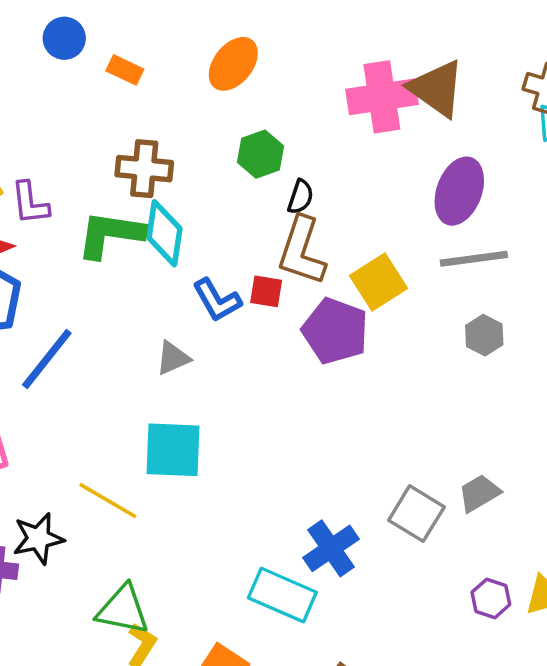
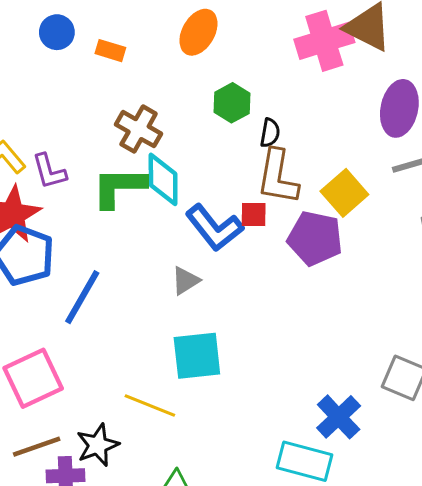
brown cross: (144, 169) -> (139, 129), turned 33
blue L-shape: (217, 300) -> (214, 228), size x1.4

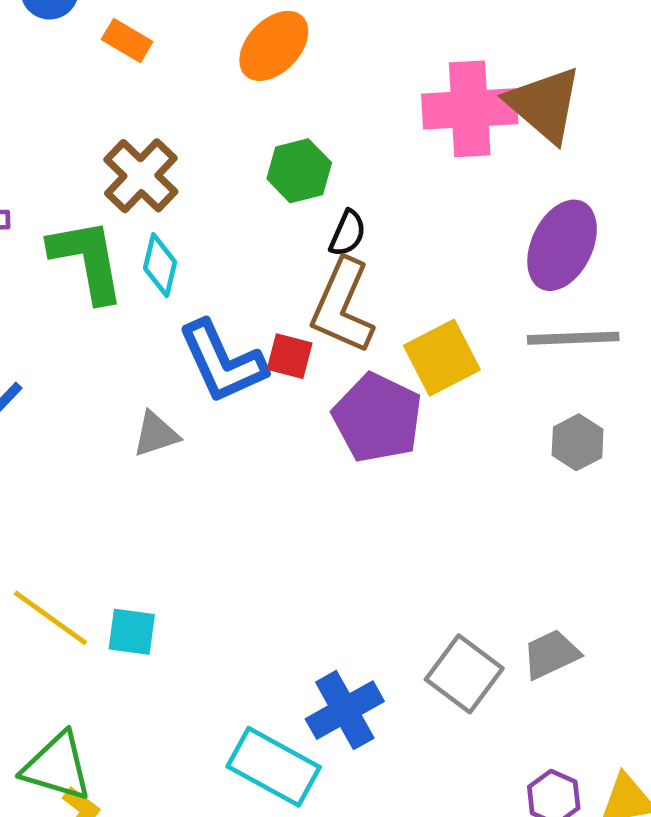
cyan diamond: (163, 179) -> (160, 265), size x0.7
green L-shape: (119, 187) -> (87, 260), turned 66
cyan square: (197, 356) -> (132, 632), moved, size x0.6

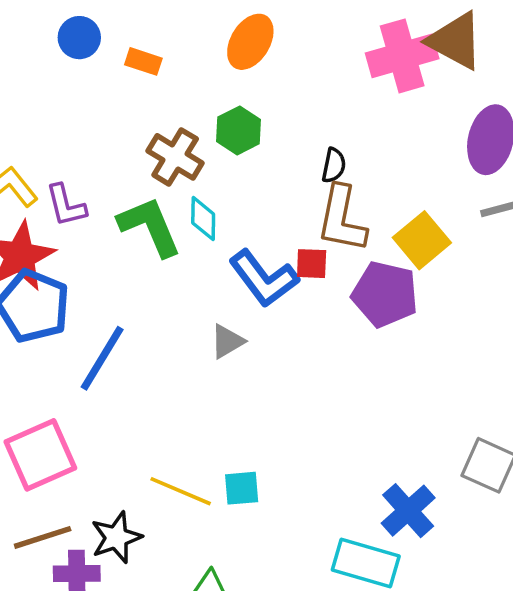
green hexagon: (299, 171) -> (238, 130), moved

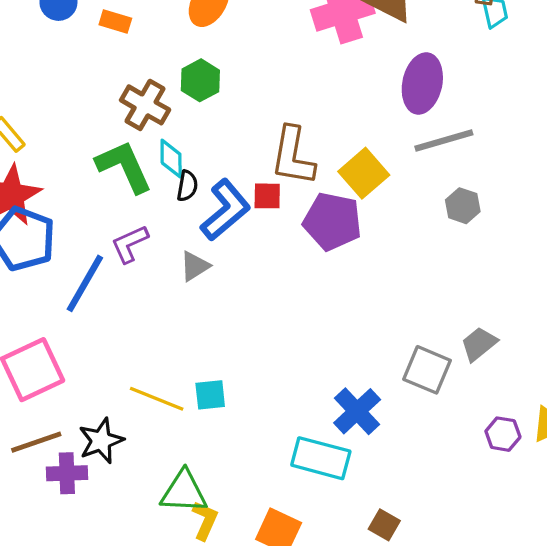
black semicircle: (334, 165) -> (187, 186), moved
purple L-shape: (66, 205) -> (130, 244), moved, turned 81
blue L-shape: (264, 278) -> (225, 210), turned -92

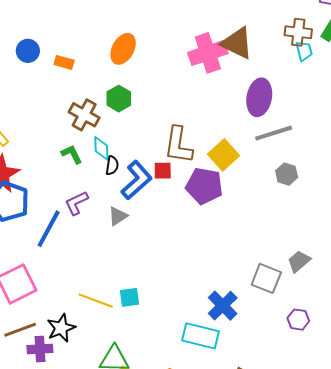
green L-shape: (124, 167) -> (72, 154), size x0.6
purple hexagon: (503, 434) -> (298, 320), moved

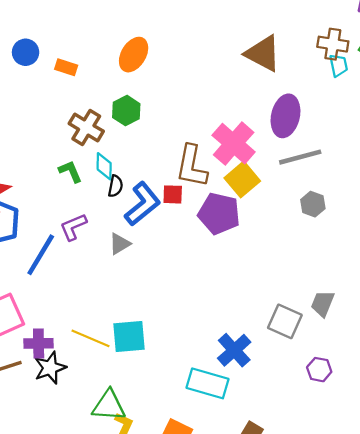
pink cross: (208, 53) -> (234, 144), moved, turned -33
gray trapezoid: (299, 261) -> (323, 304), turned -30
cyan square: (129, 297) -> (129, 336), size x1.5
purple cross: (40, 349) -> (39, 343), moved

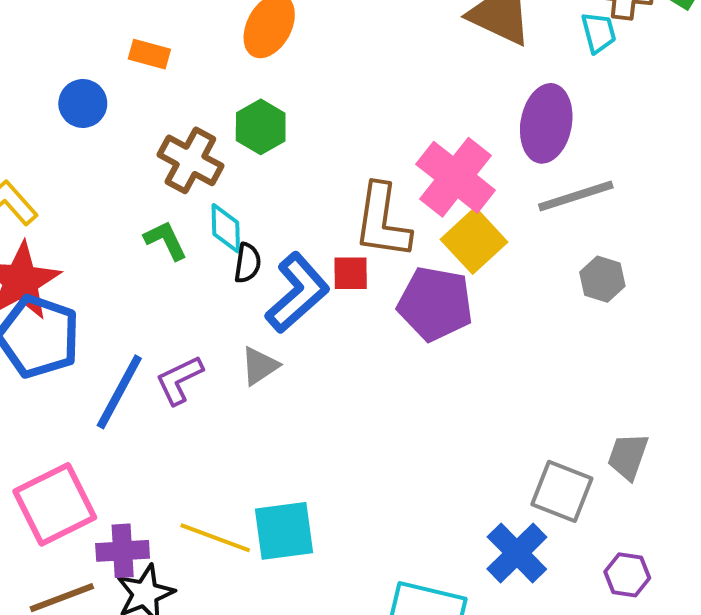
blue circle: (26, 52) -> (83, 103), moved
cyan trapezoid: (338, 65) -> (599, 33), moved
purple L-shape: (73, 227) -> (179, 380), moved
blue cross: (234, 350) -> (517, 553), moved

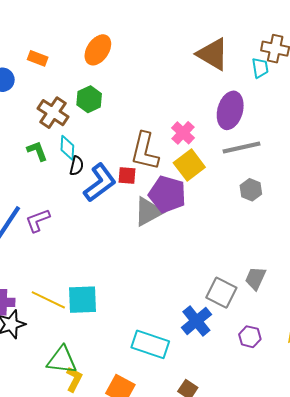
pink cross: (456, 177) -> (183, 133), size x0.6
gray triangle: (260, 366) -> (148, 212), moved, size x1.5

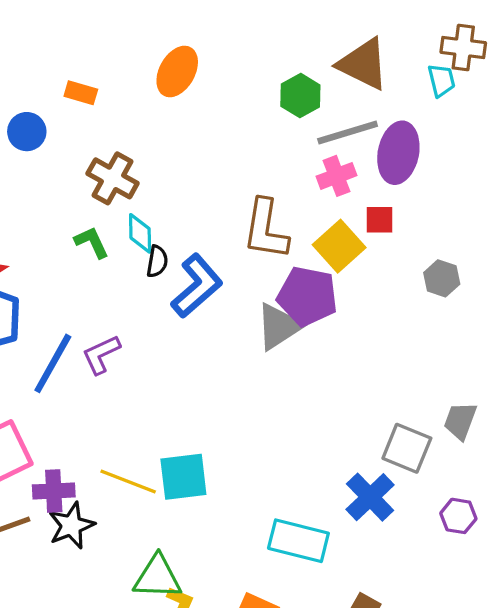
green hexagon: (89, 99) -> (300, 96), moved
pink cross: (183, 133) -> (337, 176), moved, turned 30
gray line: (242, 148) -> (348, 132), moved
red square: (127, 176) -> (379, 220), moved

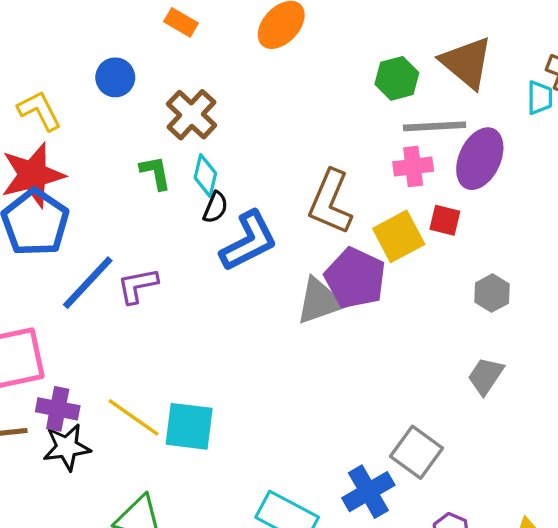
blue circle: (27, 132) -> (115, 77), moved
gray trapezoid: (460, 421) -> (486, 376), moved

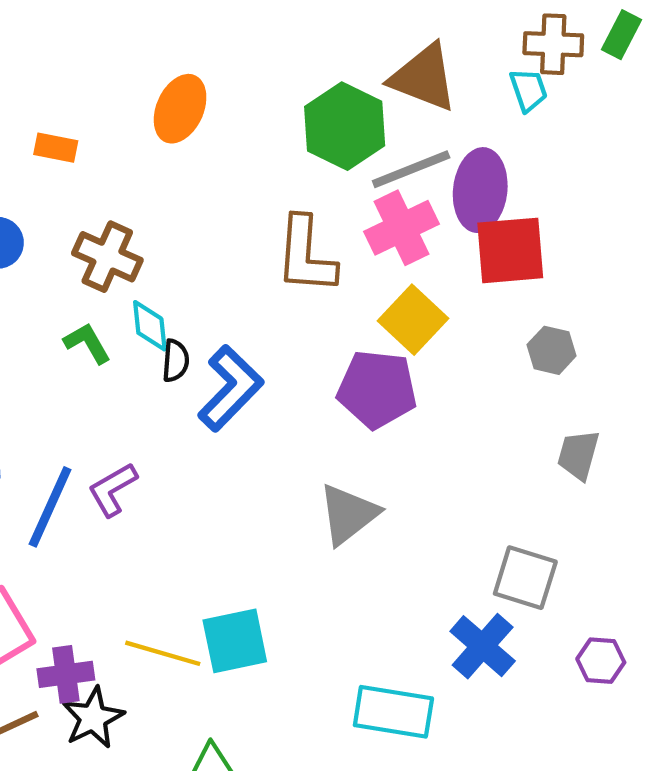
green hexagon: (397, 78) -> (345, 126), size x1.5
pink cross: (413, 167) -> (402, 228), size x1.4
brown L-shape: (330, 202) -> (306, 255), moved
red square: (445, 220) -> (510, 250), moved, size x1.8
gray triangle: (320, 301) -> (348, 514), moved

